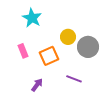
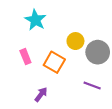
orange square: (49, 56) -> (54, 62), turned -36
purple line: (74, 79) -> (92, 85), moved

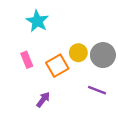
yellow circle: (75, 41) -> (78, 53), moved
orange square: (54, 62) -> (57, 66), turned 30

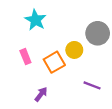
gray circle: (103, 55) -> (98, 33), moved

